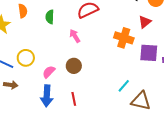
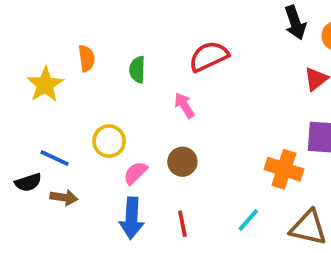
orange cross: (124, 38) -> (284, 169), moved
yellow circle: (26, 58) -> (109, 141), moved
cyan line: (124, 86) -> (248, 220), moved

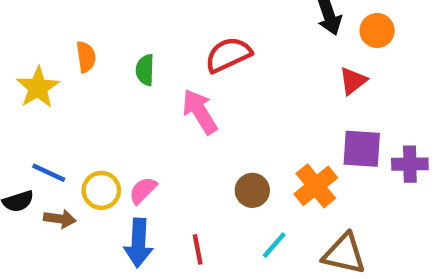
pink arrow: (184, 105) -> (200, 112), size x1.5
yellow circle: (109, 141) -> (101, 190), moved
brown circle: (182, 162) -> (252, 190), moved
orange cross: (284, 169) -> (316, 186), turned 33

